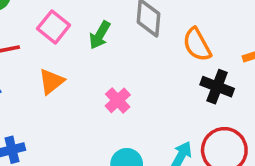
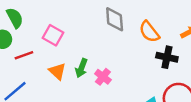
green arrow: (100, 35) -> (81, 68), moved
orange triangle: (51, 82) -> (57, 71), turned -30

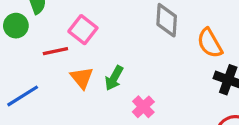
red line: (24, 55) -> (55, 51), moved
pink cross: (103, 77) -> (143, 107), moved

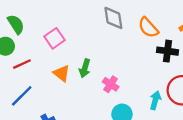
pink square: (83, 30) -> (55, 38), turned 30
red line: (55, 51) -> (22, 64), moved

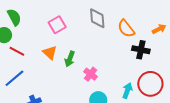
pink square: (55, 38) -> (57, 25), moved
red line: (22, 64) -> (17, 51), turned 49
orange triangle: (61, 73) -> (50, 53), moved

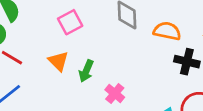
orange semicircle: (126, 29) -> (167, 31), turned 138

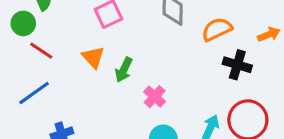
orange semicircle: (167, 31) -> (217, 29), turned -40

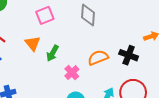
orange semicircle: (217, 29) -> (98, 58), moved

